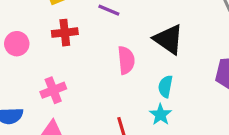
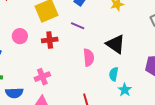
pink circle: (17, 44) -> (20, 36), moved
cyan star: (160, 115) -> (125, 90), moved

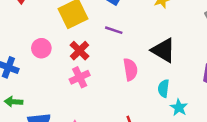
red cross: (50, 40) -> (80, 51), turned -35
pink cross: (42, 77) -> (80, 77), moved

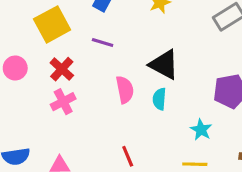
cyan semicircle: (164, 88) -> (159, 99), moved
cyan star: (179, 107) -> (201, 130), moved

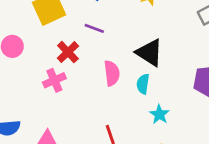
red cross: (62, 69) -> (68, 52), moved
cyan star: (201, 130) -> (159, 114), moved

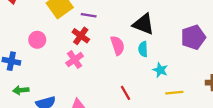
purple line: (94, 28) -> (89, 15), moved

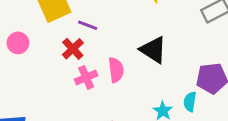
cyan semicircle: (143, 49) -> (190, 102), moved
pink cross: (75, 60) -> (86, 77), moved

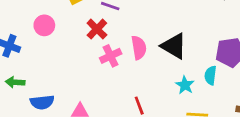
black triangle: (153, 50) -> (174, 46), moved

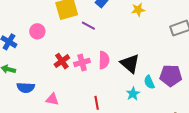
red cross: (97, 29) -> (62, 61), moved
cyan semicircle: (210, 75) -> (149, 82), moved, turned -40

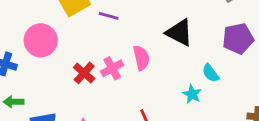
pink circle: (37, 31) -> (41, 40), size x1.5
black triangle: (130, 63) -> (179, 33), moved
purple pentagon: (171, 76) -> (238, 39), moved

